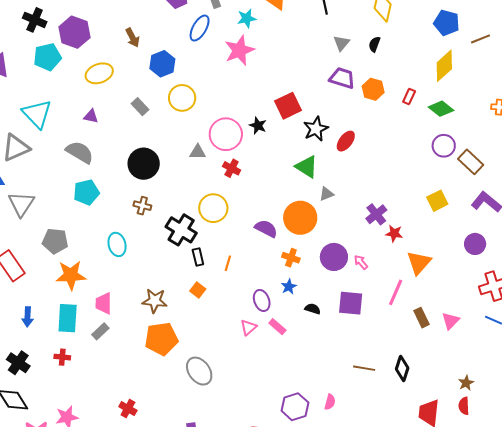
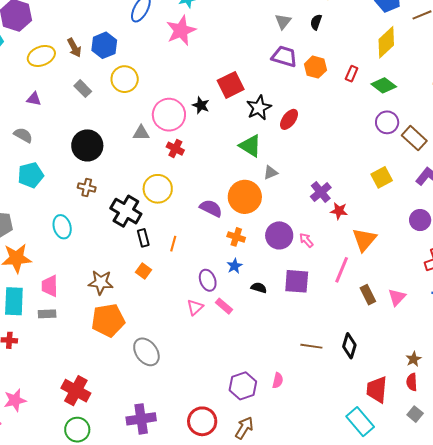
brown arrow: (132, 38) -> (74, 48), moved
gray semicircle: (80, 152) -> (23, 135), size x0.7
gray rectangle: (100, 331) -> (47, 314), turned 42
red cross: (128, 409) -> (76, 391), size x1.6

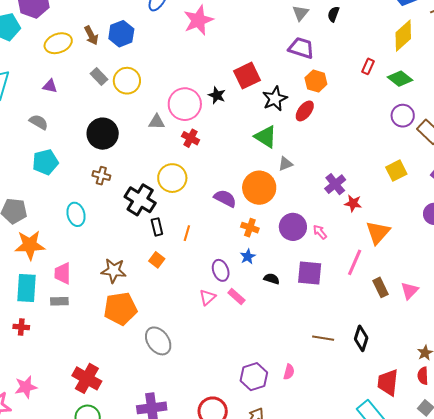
orange hexagon: (315, 67) -> (316, 81), moved
yellow circle: (125, 79) -> (127, 81), moved

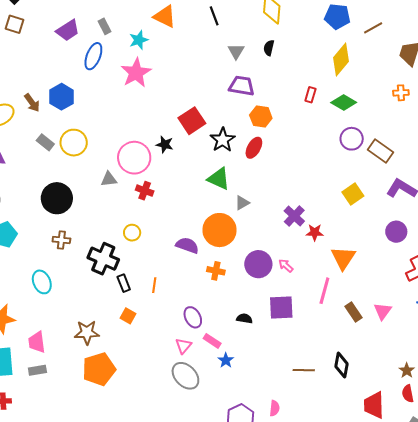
yellow circle: (172, 178) -> (132, 233), size x0.6
blue star: (248, 257) -> (226, 360), moved
gray ellipse: (158, 341) -> (185, 376), moved

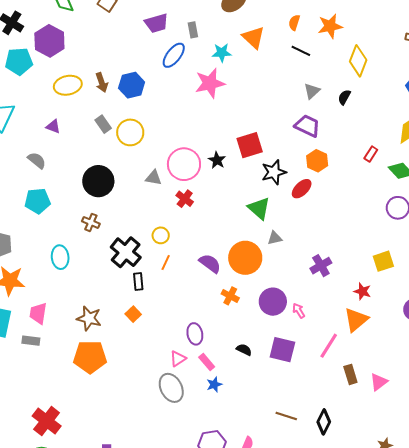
black line: (214, 16) -> (301, 51), turned -60
red star: (315, 232) -> (362, 291), moved
orange line: (154, 285) -> (166, 262), moved

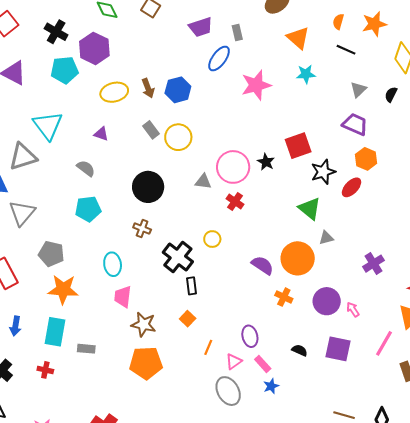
cyan star: (222, 53) -> (306, 74), moved
orange line: (166, 262) -> (208, 347), moved
pink trapezoid: (38, 313) -> (123, 297), moved

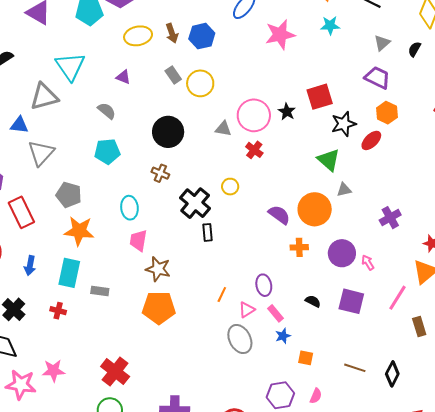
orange cross: (284, 297) -> (299, 247), turned -30
orange square: (188, 319) -> (306, 358), moved, turned -35

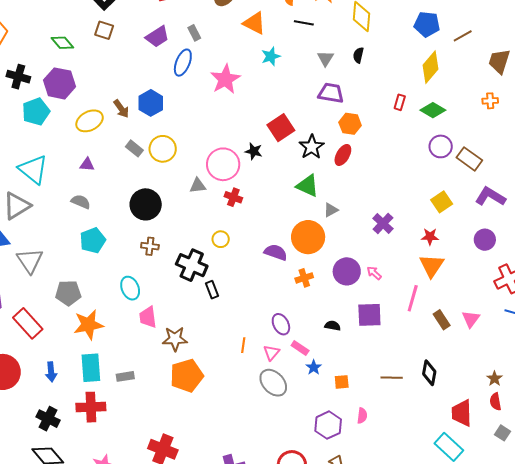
red cross: (58, 311) -> (91, 407), size x1.8

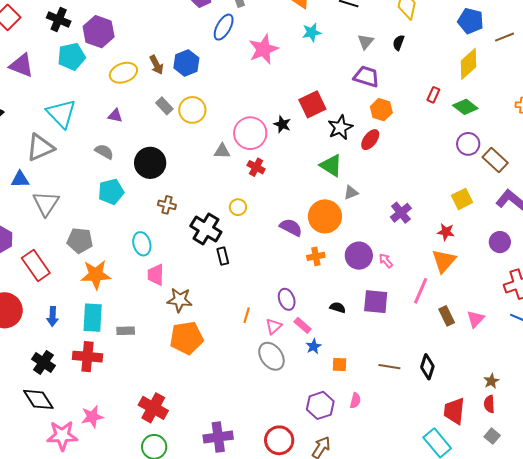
black circle: (146, 204) -> (150, 163), moved

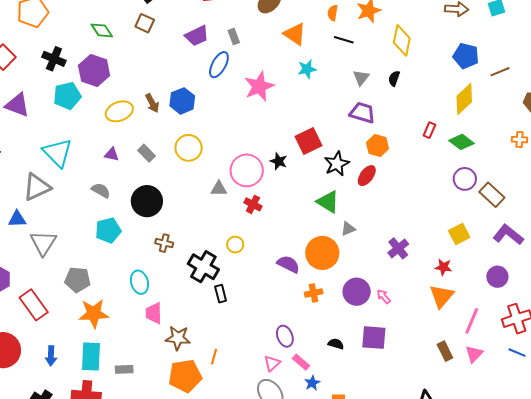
gray rectangle: (164, 106) -> (147, 153), moved
pink line: (421, 291) -> (472, 321), moved
orange line: (247, 315) -> (214, 357), moved

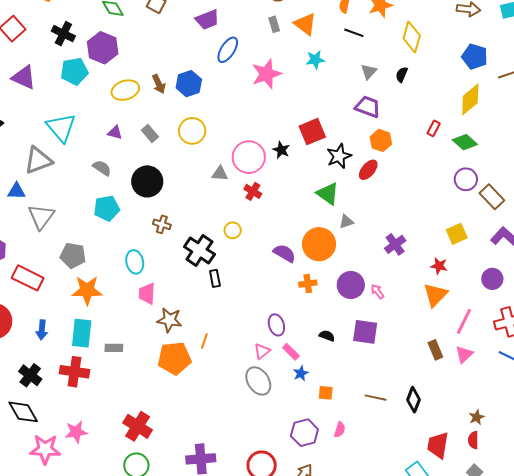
gray rectangle: (234, 37) -> (274, 24), moved
red rectangle: (34, 305) -> (28, 278), turned -32

